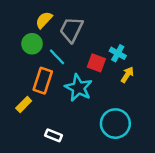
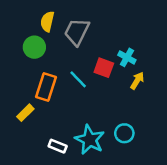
yellow semicircle: (44, 20) -> (47, 21), turned -30
cyan line: (57, 57) -> (78, 79), moved
cyan star: (78, 88) -> (90, 140), moved
cyan circle: (115, 124) -> (124, 133), size x0.6

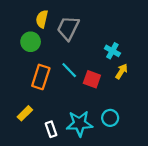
red square: (104, 68) -> (92, 79), moved
yellow rectangle: (25, 113) -> (25, 113), moved
cyan star: (90, 140) -> (79, 124), turned -30
white rectangle: (58, 146) -> (51, 129), turned 49

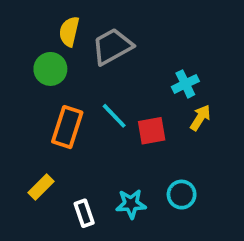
gray trapezoid: (68, 28) -> (112, 46), turned 35
cyan cross: (112, 51) -> (185, 84), turned 35
red square: (92, 79) -> (152, 131), turned -30
cyan star: (79, 124) -> (131, 204), size x0.7

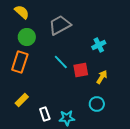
yellow semicircle: (69, 31) -> (22, 12), moved, turned 119
yellow arrow: (200, 118) -> (102, 77), moved
orange rectangle: (67, 127) -> (20, 62), moved
cyan star: (131, 204) -> (67, 118), moved

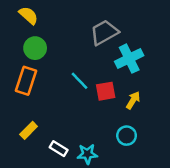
gray trapezoid: (60, 25) -> (104, 32), moved
cyan cross: (99, 45) -> (129, 59), size x1.5
white rectangle: (45, 114) -> (59, 149), turned -40

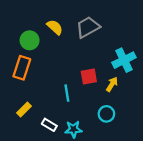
yellow semicircle: (29, 15) -> (55, 27), moved
cyan cross: (129, 59) -> (124, 60), moved
cyan line: (79, 81) -> (67, 93), moved, turned 35

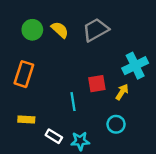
green circle: (30, 40) -> (32, 30), moved
yellow rectangle: (24, 109) -> (26, 119), turned 48

